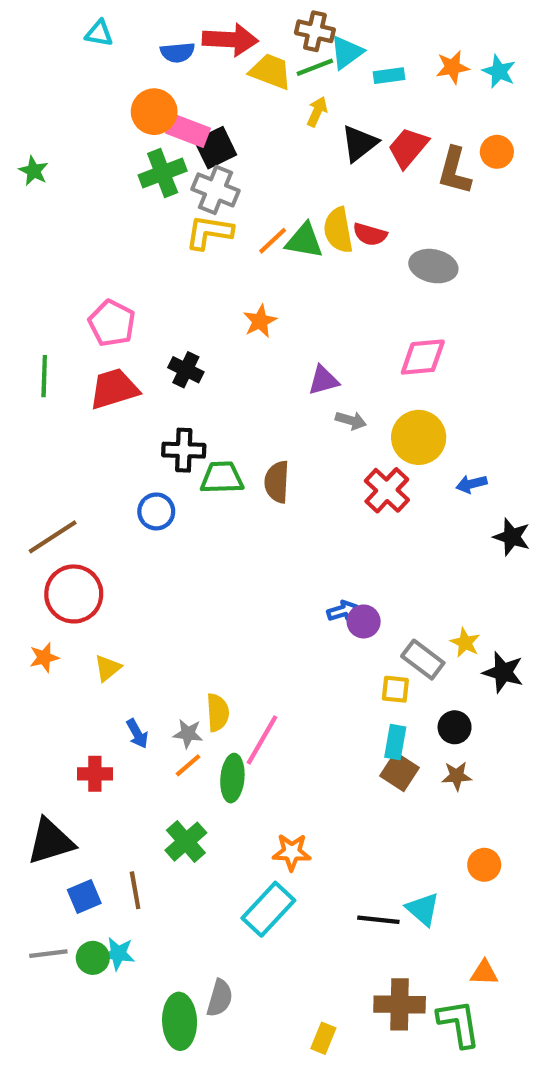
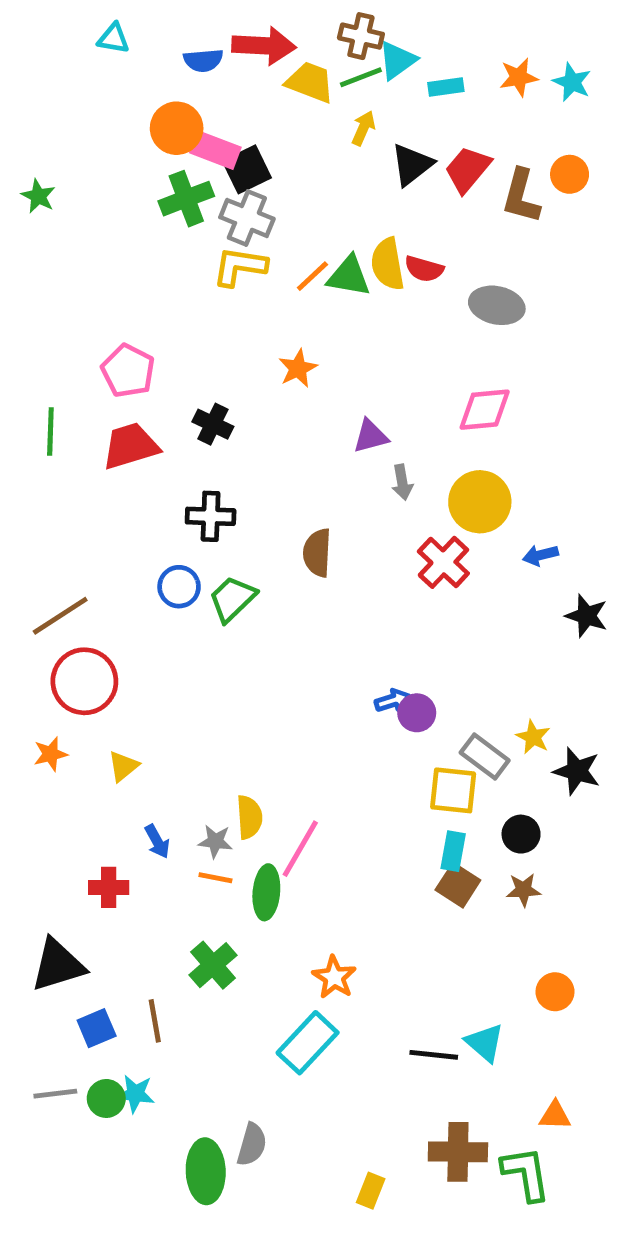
gray arrow: (351, 421) -> (402, 482), turned 64
green trapezoid: (222, 478) -> (232, 599), moved, turned -42
yellow square: (395, 689) -> (453, 790), size x1.5
orange line: (188, 765) -> (215, 878), turned 52
orange star: (292, 852) -> (334, 977), turned 30

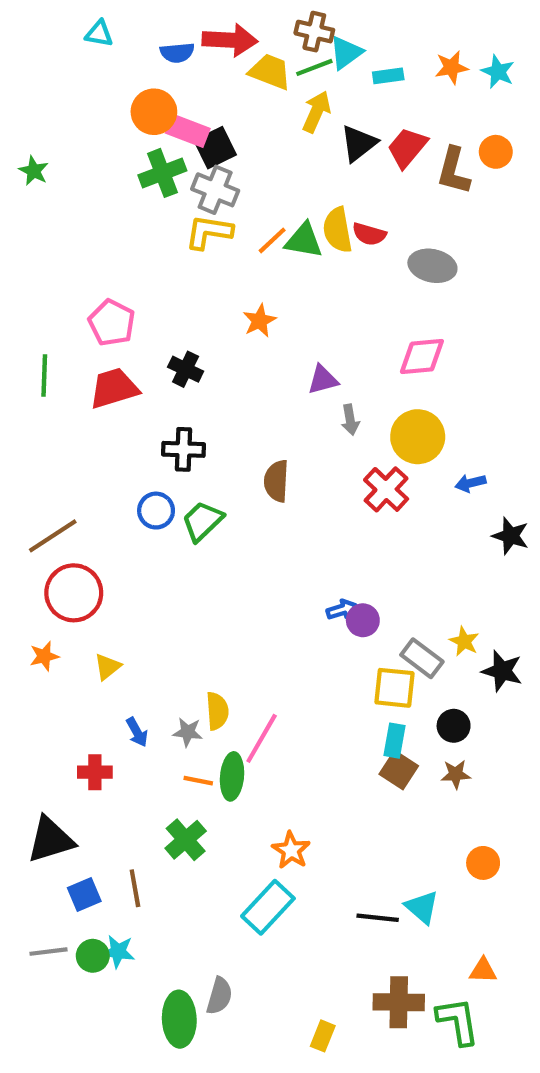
yellow arrow: (363, 128) -> (316, 112), size x1.4
orange line: (215, 878) -> (198, 781), moved

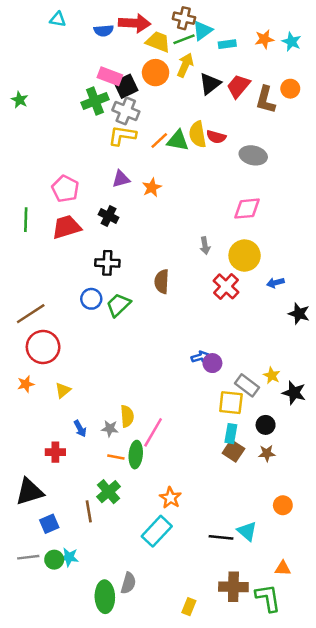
orange circle: (154, 112) -> (156, 73), moved
purple triangle: (323, 380) -> (121, 179), moved
brown line: (135, 888) -> (89, 511), moved

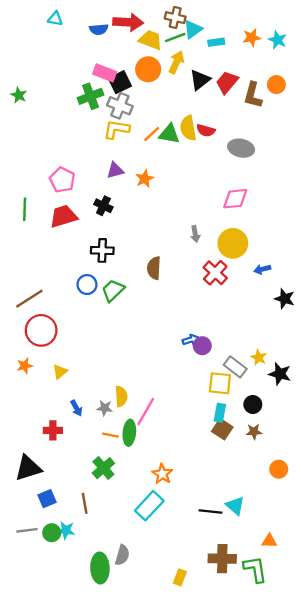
orange circle: (283, 505) -> (279, 469), moved
brown line: (89, 511) -> (85, 503), moved

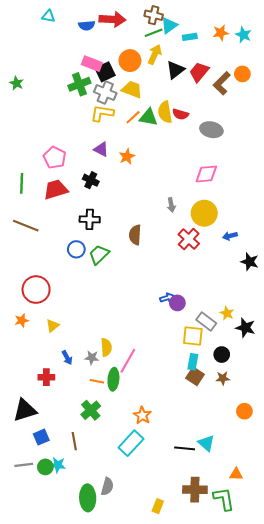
yellow trapezoid: (150, 40) -> (132, 89), moved
brown L-shape: (253, 95) -> (222, 83), turned 30
purple triangle: (115, 170) -> (101, 149), turned 42
brown line: (29, 299) -> (26, 226), moved, turned 55

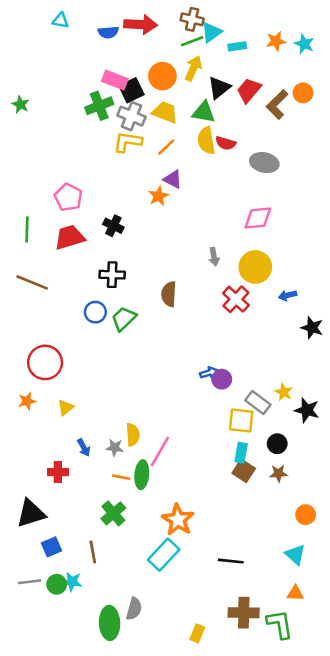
green triangle: (149, 117) -> (204, 112), moved
purple triangle: (101, 149) -> (173, 179), moved
orange star: (142, 415) -> (178, 520), size x1.4
cyan triangle: (206, 443) -> (295, 555), moved

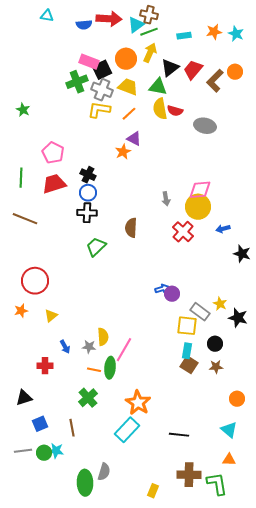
cyan triangle: (211, 32) -> (136, 25), moved
green star: (21, 104) -> (23, 110), moved
pink diamond: (258, 218) -> (200, 190), moved
blue circle: (95, 312) -> (88, 193), moved
black triangle: (31, 513) -> (24, 398), size x0.7

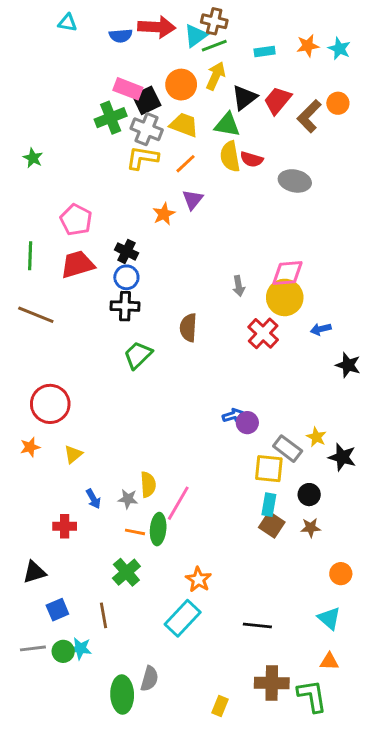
purple triangle: (134, 139) -> (193, 200), turned 42
orange star: (123, 152) -> (164, 214), moved
orange star: (138, 403) -> (198, 579), size x0.7

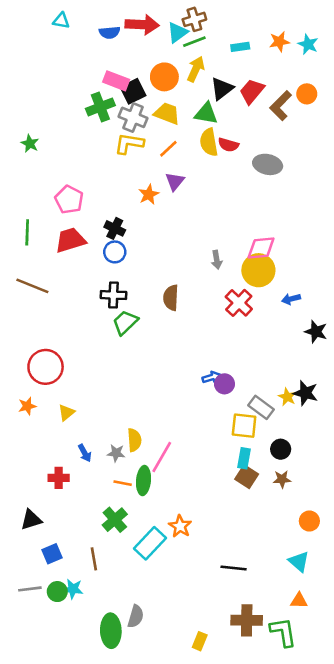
brown cross: (214, 21) -> (194, 19), turned -30
black cross: (125, 306) -> (113, 295), moved
black star: (342, 457) -> (305, 393), moved
cyan rectangle: (183, 618) -> (150, 543), moved

